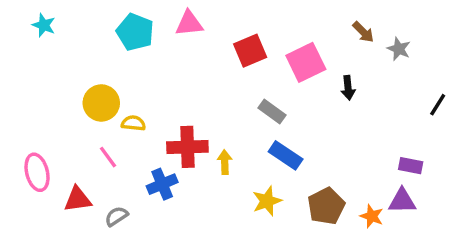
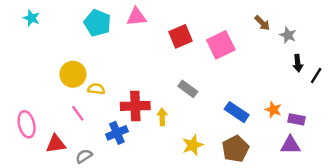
black arrow: (348, 88) -> (298, 63), moved
gray rectangle: (272, 111) -> (188, 89), moved
blue rectangle: (286, 155) -> (237, 112), moved
orange star: (372, 216) -> (273, 110), moved

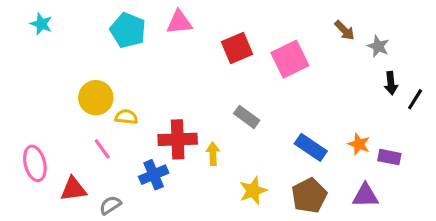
purple triangle: (290, 145) -> (365, 196), moved

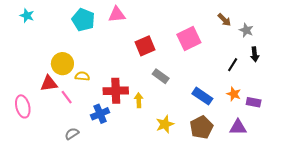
red square: (237, 48) -> (145, 46), moved
black line: (415, 99) -> (233, 65), moved
red triangle: (73, 189) -> (49, 83), moved

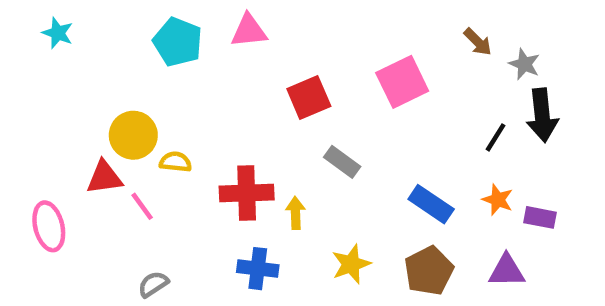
black arrow: (255, 54) -> (542, 115), size x1.6
blue cross: (100, 114) -> (258, 269), moved, turned 30

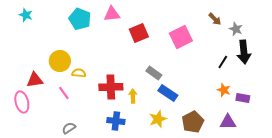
red square: (309, 97) -> (139, 33), moved
red triangle: (104, 177) -> (35, 80), moved
blue rectangle: (431, 204) -> (168, 93), moved

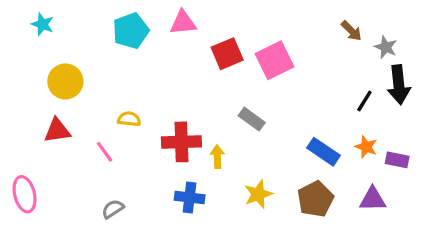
cyan pentagon: (80, 19) -> (131, 31), turned 30
pink square: (181, 37) -> (275, 60), moved
yellow circle: (60, 61) -> (65, 81), moved
blue rectangle: (168, 93) -> (324, 152), moved
pink ellipse: (22, 102) -> (25, 194), moved

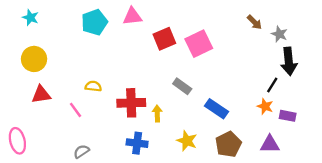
yellow circle: (65, 81) -> (34, 59), moved
black line: (364, 101) -> (272, 85), moved
blue rectangle: (324, 152) -> (217, 109), moved
yellow star: (258, 194) -> (187, 141), turned -30

